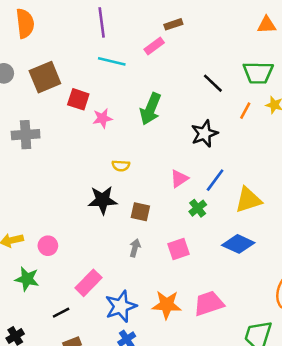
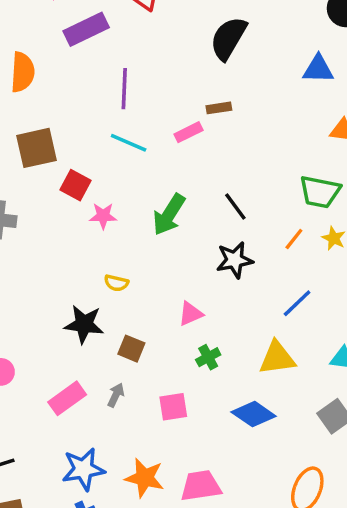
black line: (213, 83) -> (235, 207), moved
blue line: (215, 180) -> (297, 303), moved
pink rectangle: (89, 283) -> (67, 398), moved

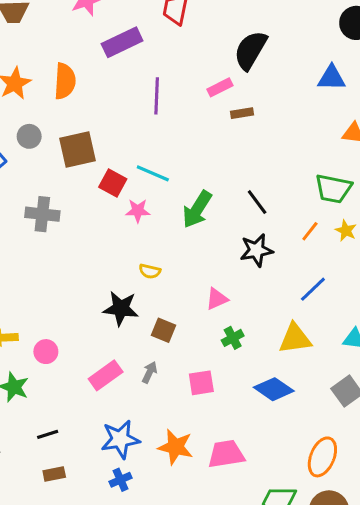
pink rectangle: (188, 132) -> (220, 87), moved
cyan line: (129, 143) -> (153, 173), moved

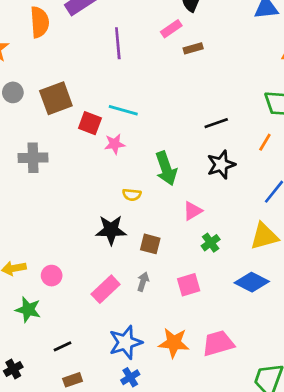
orange semicircle: (65, 81) -> (40, 22), moved
black line: (257, 202) -> (216, 123), turned -65
green arrow: (197, 209) -> (166, 168), moved, turned -44

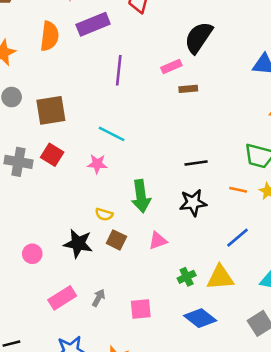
red square: (90, 123) -> (52, 155), moved
orange line: (265, 142) -> (238, 190), turned 60
green cross: (211, 243) -> (187, 277), moved
brown square: (150, 244) -> (116, 240), moved
pink circle: (52, 276) -> (32, 254), moved

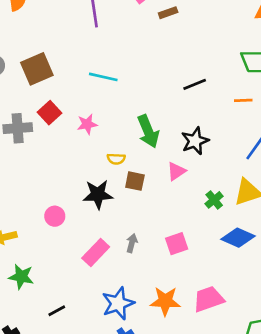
red square: (52, 155) -> (49, 113), turned 30
pink star: (97, 164) -> (87, 124), moved
black star: (193, 203) -> (195, 141), moved

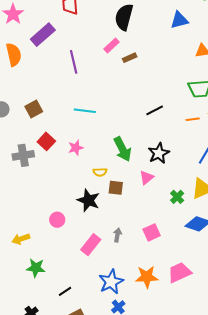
brown square: (37, 69) -> (34, 109), size x0.7
black star: (98, 194) -> (88, 200), turned 30

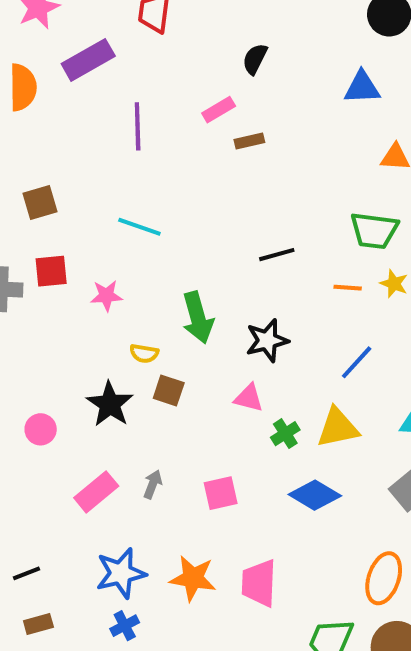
black semicircle: (124, 17) -> (255, 59), size x0.6
red square: (46, 141) -> (51, 271), turned 30
pink triangle: (147, 178) -> (249, 398), moved, turned 42
pink trapezoid: (179, 272) -> (259, 583), turned -75

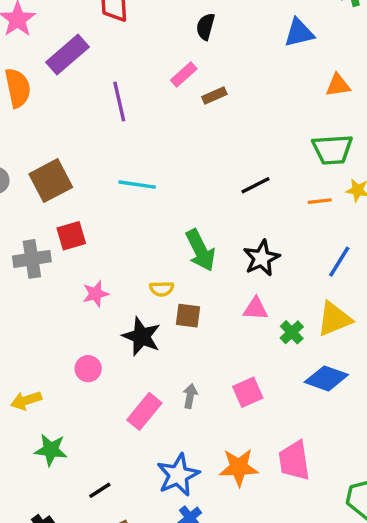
brown square: (40, 202) -> (51, 181), size x1.4
pink star: (106, 296) -> (96, 294), moved

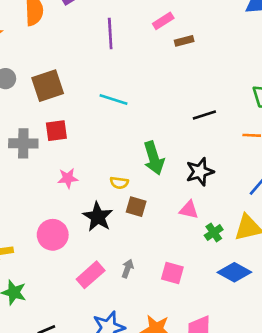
pink circle: (88, 369) -> (53, 235), size x1.5
pink square: (248, 392) -> (172, 273), turned 30

